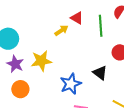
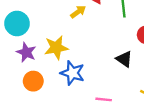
blue star: (71, 84) -> (72, 73), moved, turned -30

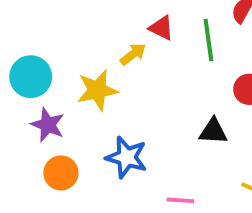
yellow star: (56, 48) -> (97, 90), moved
black triangle: (124, 59) -> (213, 131), turned -30

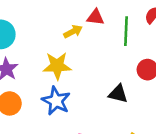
red triangle: (161, 28) -> (95, 17), turned -30
yellow star: (97, 90) -> (57, 66), moved

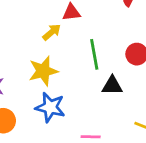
green line: (126, 31) -> (94, 54), moved

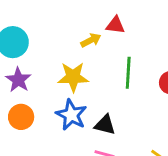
black triangle: (112, 86) -> (105, 125), moved

